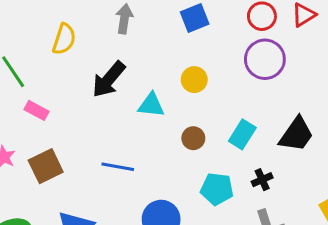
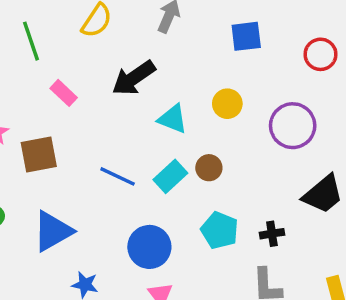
purple circle: (265, 59) -> (293, 126), moved
pink rectangle: (36, 110) -> (64, 93), moved
cyan rectangle: (242, 134) -> (170, 176), moved

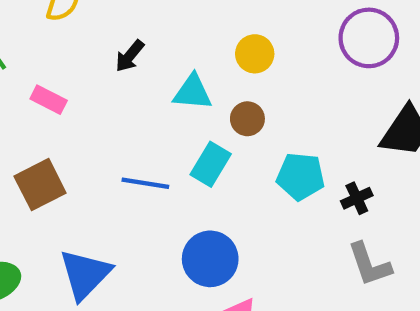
black arrow: (134, 78) -> (130, 56), size x0.6
purple circle: (293, 126) -> (369, 38), moved
brown circle: (209, 168) -> (247, 119), moved
cyan pentagon: (220, 230) -> (301, 176), moved

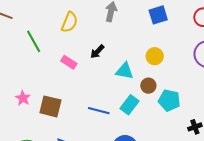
pink rectangle: (49, 100) -> (69, 62), moved
cyan pentagon: (301, 176) -> (169, 100), moved
brown square: (40, 185) -> (50, 106), turned 35

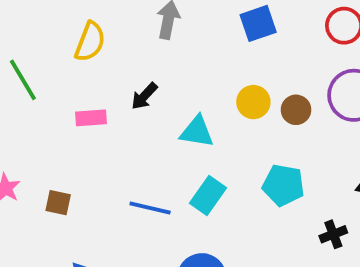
pink rectangle: (69, 62) -> (91, 118), turned -35
brown circle: (148, 86) -> (296, 110), moved
brown square: (50, 106) -> (58, 203), size x0.6

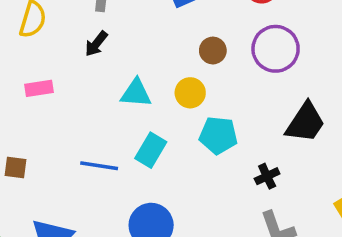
black arrow: (144, 96) -> (96, 44), moved
yellow circle: (253, 102) -> (190, 93), moved
brown circle: (296, 110) -> (213, 51), moved

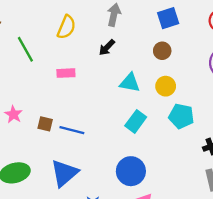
brown circle: (213, 51) -> (162, 51), moved
blue line: (99, 166) -> (72, 130), moved

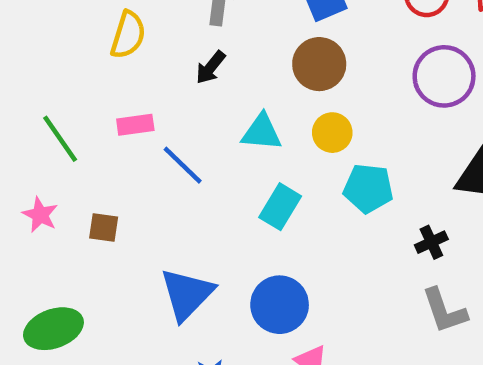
green line: (25, 49) -> (60, 139), moved
brown circle: (162, 51) -> (319, 64), size x1.5
blue line: (72, 130) -> (183, 165), moved, turned 35
blue triangle: (64, 173) -> (187, 294), moved

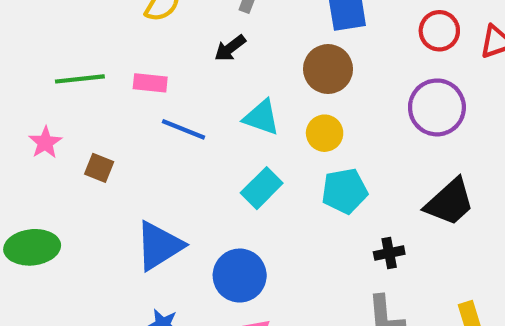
green line: (60, 139) -> (80, 79), turned -75
blue line: (183, 165) -> (184, 129), turned -36
cyan pentagon: (368, 188) -> (345, 191), turned -30

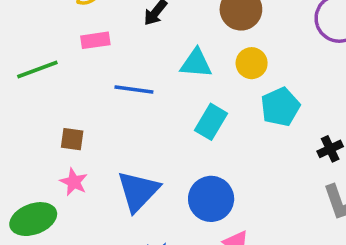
pink rectangle: (150, 83) -> (95, 40), moved
pink star: (45, 142) -> (74, 182), moved

